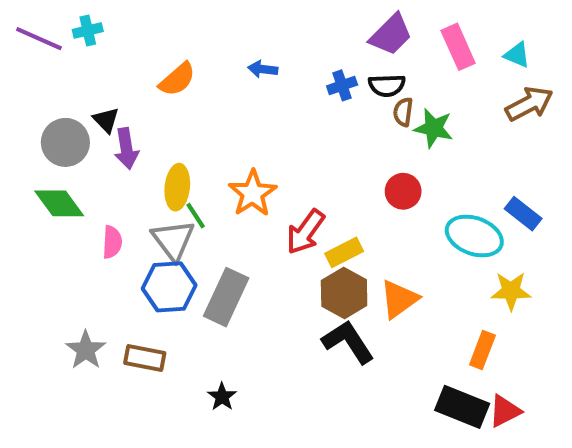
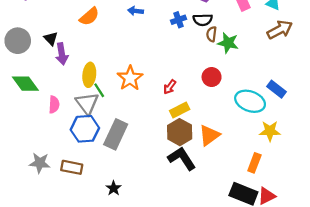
gray circle: (65, 142) -> (18, 41), moved
red arrow: (305, 232) -> (170, 87), moved, size x0.6
gray star: (86, 350) -> (40, 163), turned -30

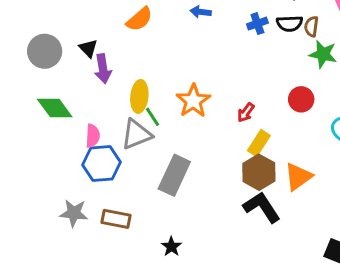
brown semicircle: (212, 34) -> (311, 26), moved
gray triangle: (87, 103) -> (136, 134), turned 45
yellow rectangle: (180, 110) -> (259, 143), turned -30
blue hexagon: (85, 129) -> (101, 163), moved

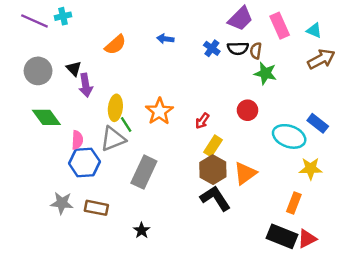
blue cross: (257, 24) -> (212, 48), turned -35

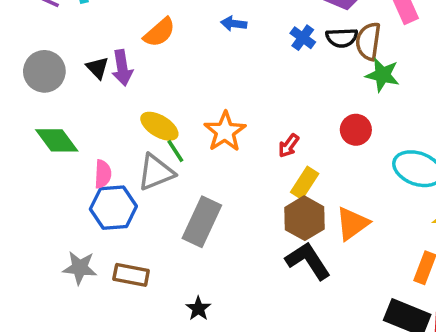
brown semicircle: (256, 51) -> (368, 41), size x1.5
purple arrow: (86, 85) -> (122, 68), moved
yellow ellipse: (115, 108) -> (159, 126), turned -65

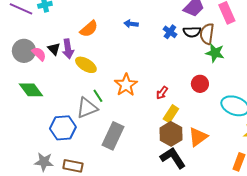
yellow ellipse: (159, 126) -> (86, 65), moved
pink semicircle: (103, 174) -> (39, 54), moved, turned -49

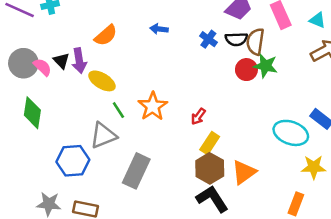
red circle: (200, 84) -> (246, 70), moved
green diamond: (31, 90) -> (32, 113), turned 45
green line: (98, 96) -> (118, 110), moved

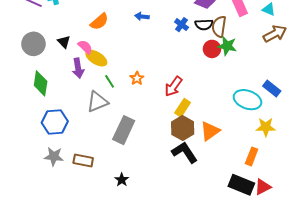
purple arrow: (79, 61) -> (78, 68), moved
pink semicircle: (42, 67) -> (85, 47), moved
orange star: (153, 106) -> (137, 78), size x0.6
red arrow: (198, 116) -> (173, 86), size x1.5
blue hexagon: (73, 161) -> (55, 122), moved

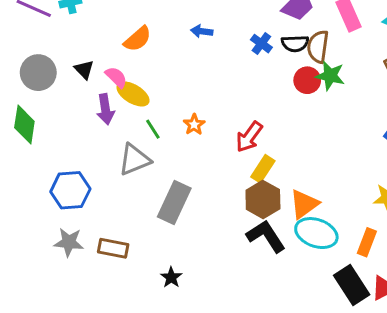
green diamond: (41, 83) -> (24, 125), moved
cyan ellipse: (247, 100) -> (316, 233), moved
black rectangle: (241, 185) -> (352, 285), turned 35

